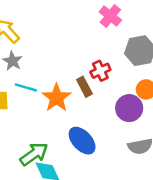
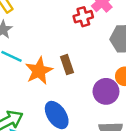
red cross: (100, 71) -> (83, 17), moved

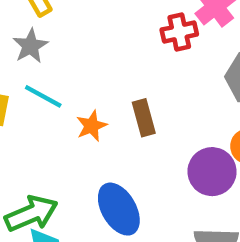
orange star: (39, 71) -> (92, 126), size x0.6

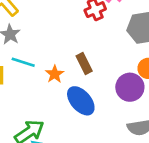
blue ellipse: (119, 209) -> (81, 101), moved

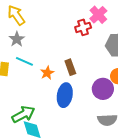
blue ellipse: (81, 101) -> (65, 95), turned 45

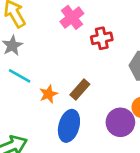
pink cross: (98, 15) -> (72, 17), moved
brown rectangle: (70, 67) -> (80, 89), turned 56

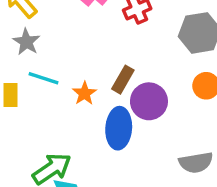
purple circle: (120, 122) -> (149, 101), moved

